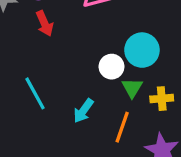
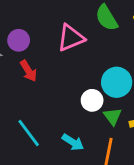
cyan arrow: (83, 111) -> (73, 142), turned -85

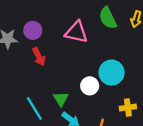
pink triangle: (71, 38) -> (76, 32), turned 30
green triangle: (113, 116) -> (61, 99), moved

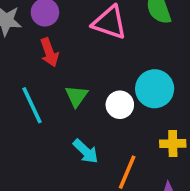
green triangle: (61, 99) -> (76, 96), moved
cyan line: (34, 108) -> (32, 105), moved

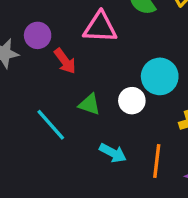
red arrow: (49, 52) -> (65, 61), moved
green triangle: (76, 96) -> (89, 104), turned -30

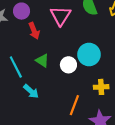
pink triangle: (100, 27) -> (61, 16), turned 45
cyan arrow: (113, 153) -> (31, 91), moved

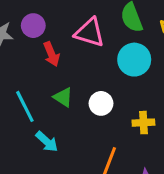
pink triangle: (61, 16) -> (90, 32), turned -45
cyan circle: (89, 54) -> (134, 60), moved
yellow cross: (101, 87) -> (143, 123), moved

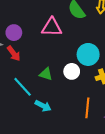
red arrow: (51, 54) -> (14, 54), moved
cyan circle: (134, 60) -> (88, 54), moved

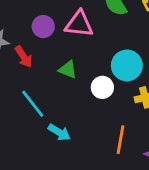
purple circle: (14, 33) -> (43, 27), moved
green triangle: (46, 74) -> (68, 70), moved

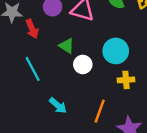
white circle: (102, 87) -> (83, 64), moved
cyan arrow: (59, 132) -> (58, 105), moved

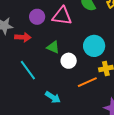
red arrow: (32, 29) -> (23, 37), turned -56
orange line: (100, 111) -> (87, 82), moved, turned 54

